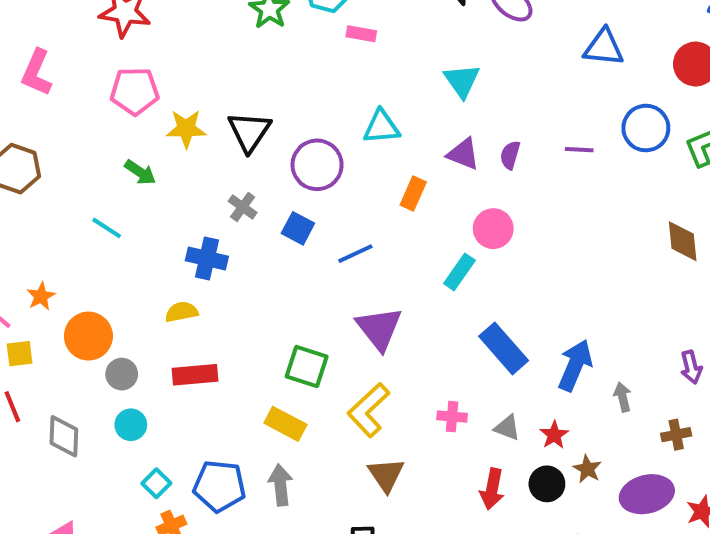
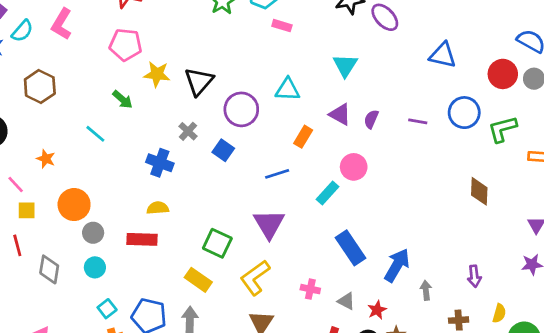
blue line: (355, 254) -> (277, 174), moved
orange star: (41, 296) -> (46, 159), moved, turned -30
yellow semicircle: (182, 312) -> (158, 208), moved

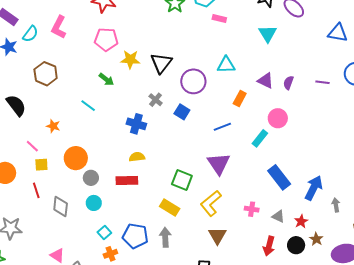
cyan triangle: (345, 65) -> (268, 34), moved

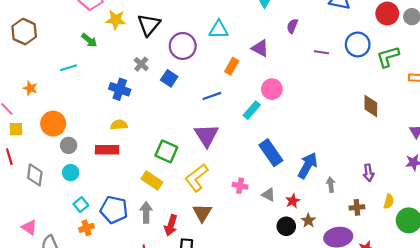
purple semicircle: (288, 83) -> (292, 26), moved
cyan line: (88, 106) -> (69, 68), turned -56
red arrow: (269, 246) -> (171, 225), moved

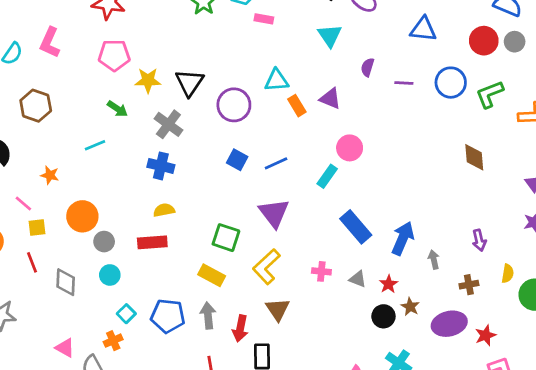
purple line: (321, 52) -> (404, 83), moved
gray cross: (141, 64) -> (168, 124), moved, size x1.5
orange rectangle: (232, 66) -> (297, 106), moved, turned -56
blue square: (169, 78) -> (237, 160), moved
orange cross: (86, 228) -> (113, 341), moved

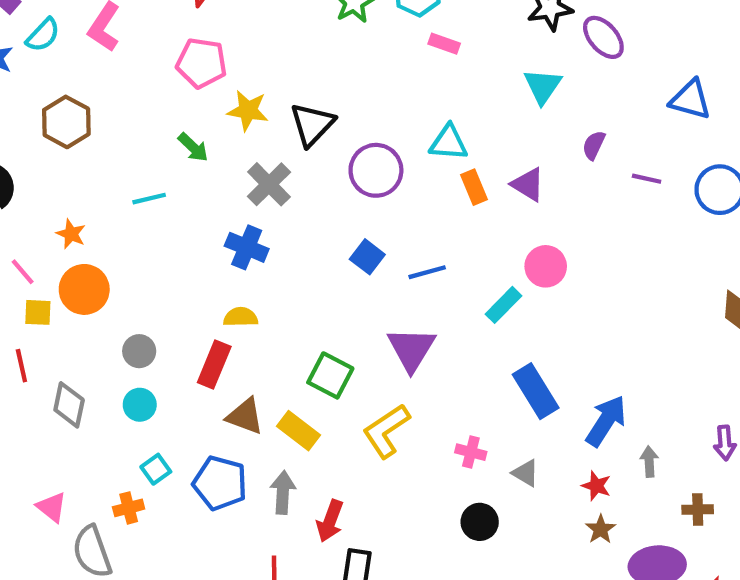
orange circle: (82, 216) -> (84, 289), moved
red rectangle: (152, 242) -> (214, 364), turned -72
red star: (389, 284) -> (596, 486), moved, turned -30
brown triangle: (278, 309) -> (245, 416), moved, turned -45
black circle: (383, 316) -> (480, 522), moved

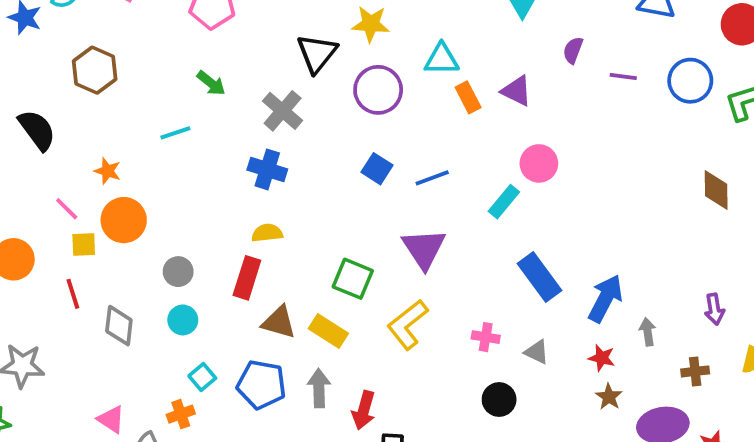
yellow star: (248, 111) -> (371, 24), moved

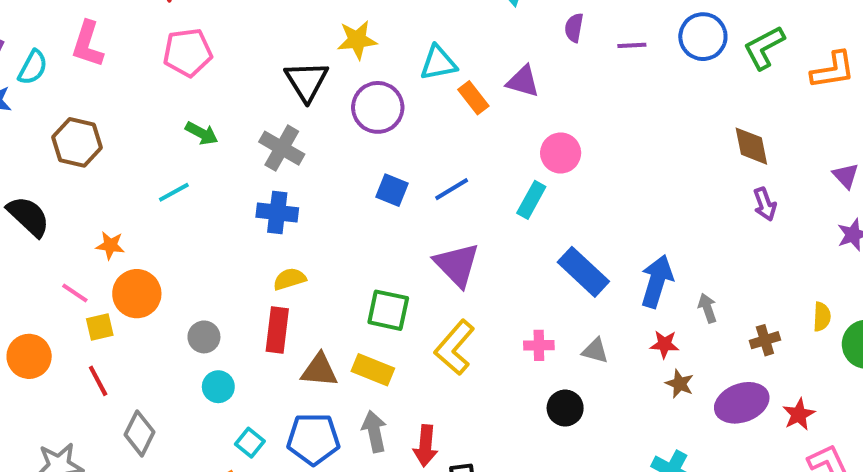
purple arrow: (714, 309) -> (765, 204), moved
gray diamond: (119, 326) -> (140, 433), moved, turned 30

